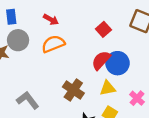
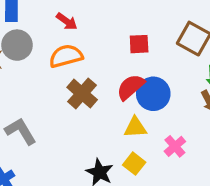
red square: (103, 29) -> (139, 44), turned 32
brown cross: (73, 90) -> (82, 93), moved

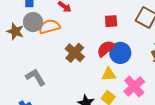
orange semicircle: (66, 56) -> (49, 27), moved
pink cross: (175, 146) -> (134, 86), size x1.5

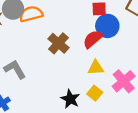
blue circle: (120, 53) -> (107, 26), moved

